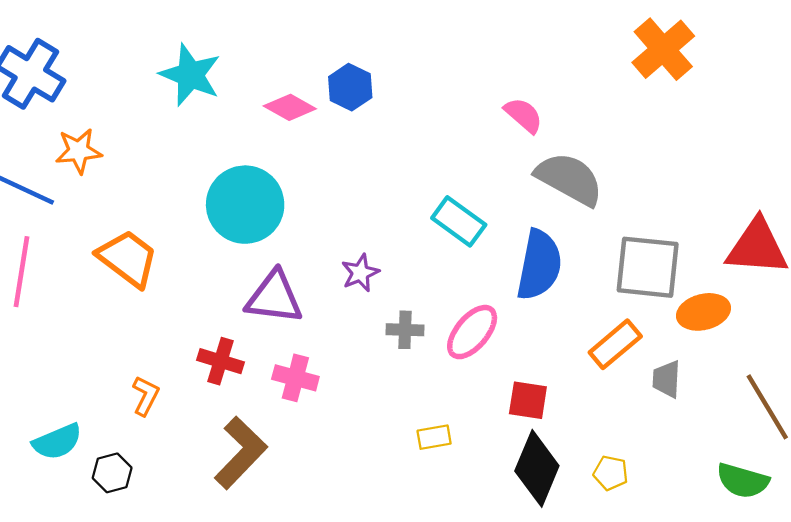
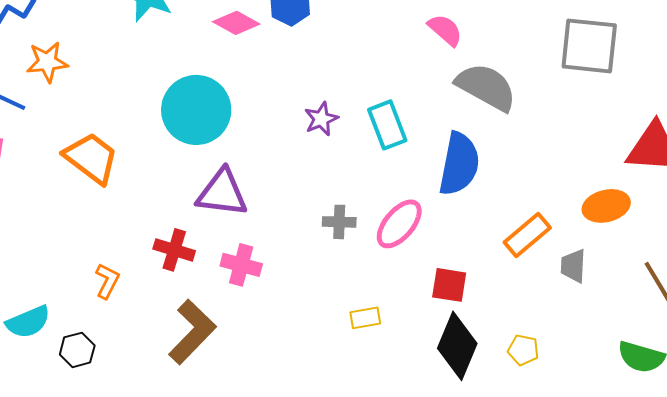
cyan rectangle: (459, 221) -> (387, 125), turned 33
gray square: (648, 267) -> (589, 46), moved
purple star: (360, 273) -> (321, 119), moved

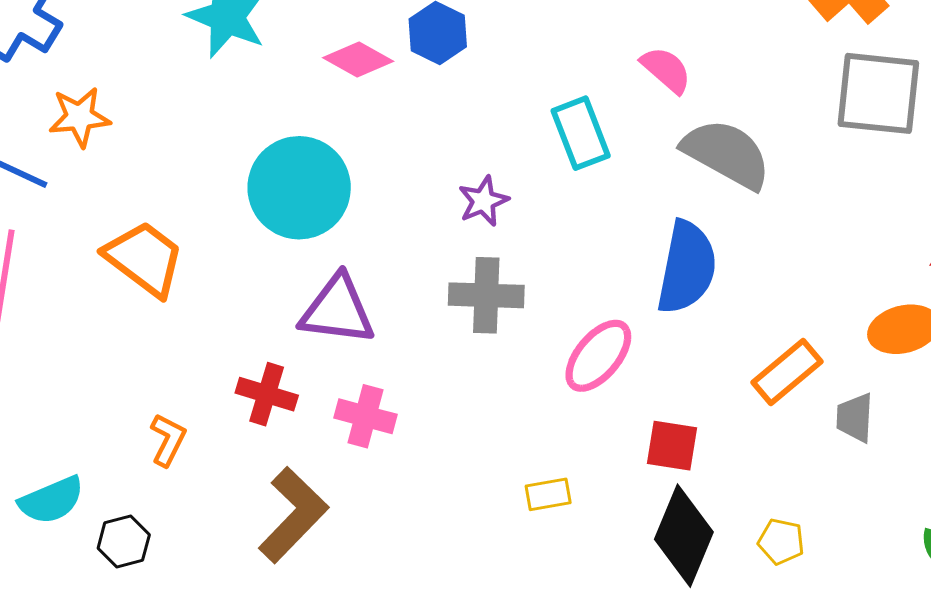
cyan rectangle: (387, 125) -> (581, 133), moved
gray cross: (339, 222) -> (486, 295), moved, size x1.5

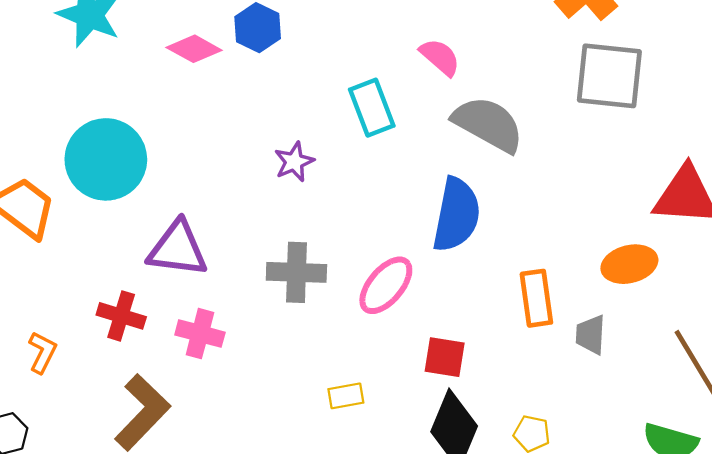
cyan circle: (299, 188) -> (106, 159), moved
gray cross: (486, 295) -> (296, 272), moved
orange rectangle: (787, 372) -> (536, 298), turned -58

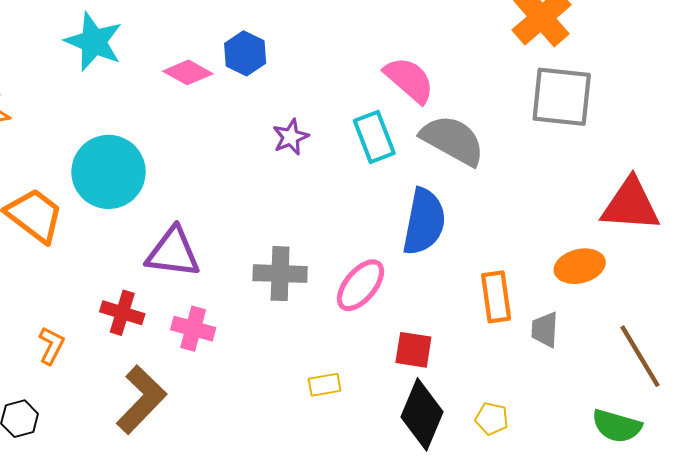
pink semicircle: (440, 57) -> (409, 80), size x1.4
cyan rectangle: (372, 108) -> (374, 137), moved
purple star: (294, 162) -> (291, 137), moved

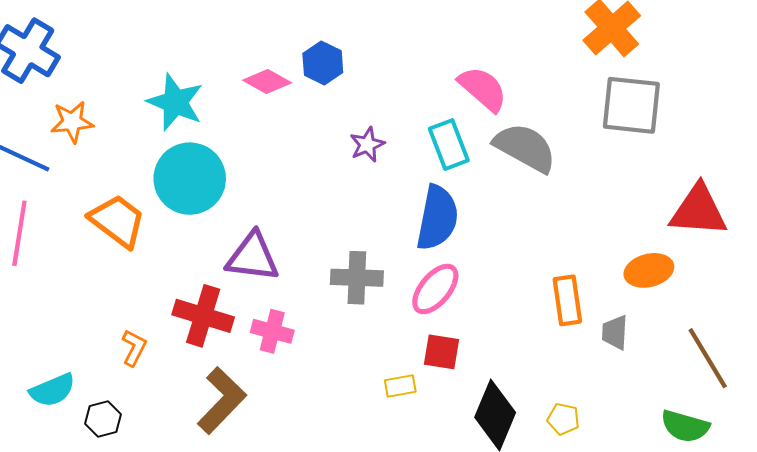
cyan star: (94, 42) -> (175, 102), moved
blue semicircle: (424, 222) -> (437, 218), moved
red cross: (122, 313) -> (203, 316), size x1.4
red square: (413, 350) -> (441, 352), moved

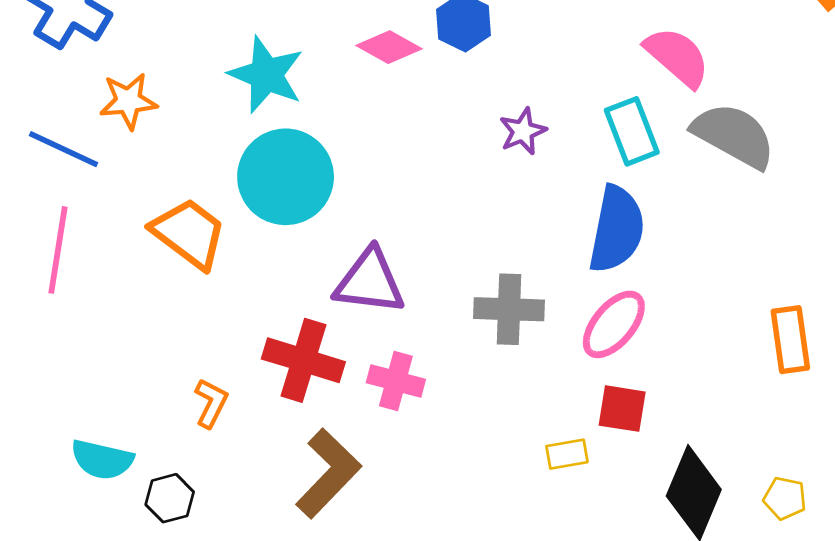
cyan semicircle: (52, 390) -> (102, 460), turned 36

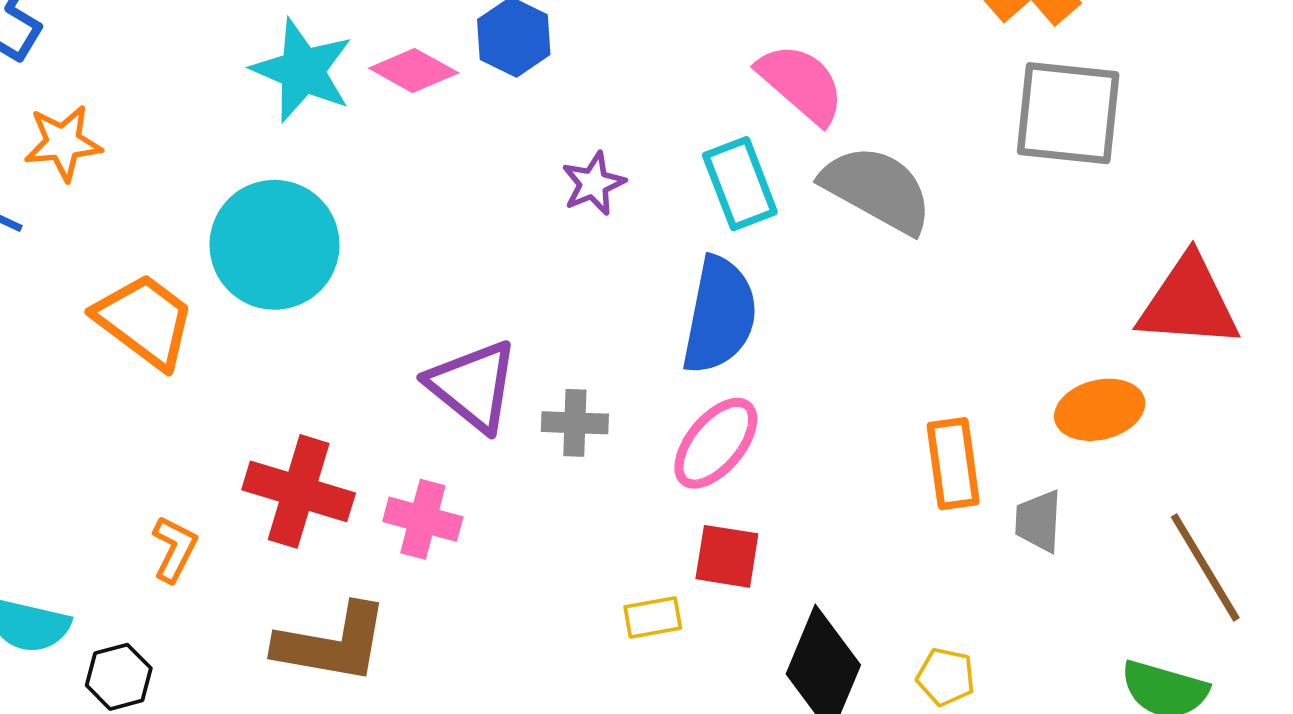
cyan star: (266, 75) -> (302, 70), moved
purple triangle: (370, 282) -> (473, 386), moved, turned 32
gray cross: (509, 309) -> (575, 423), size x0.7
brown L-shape: (328, 473) -> (332, 643), turned 56

